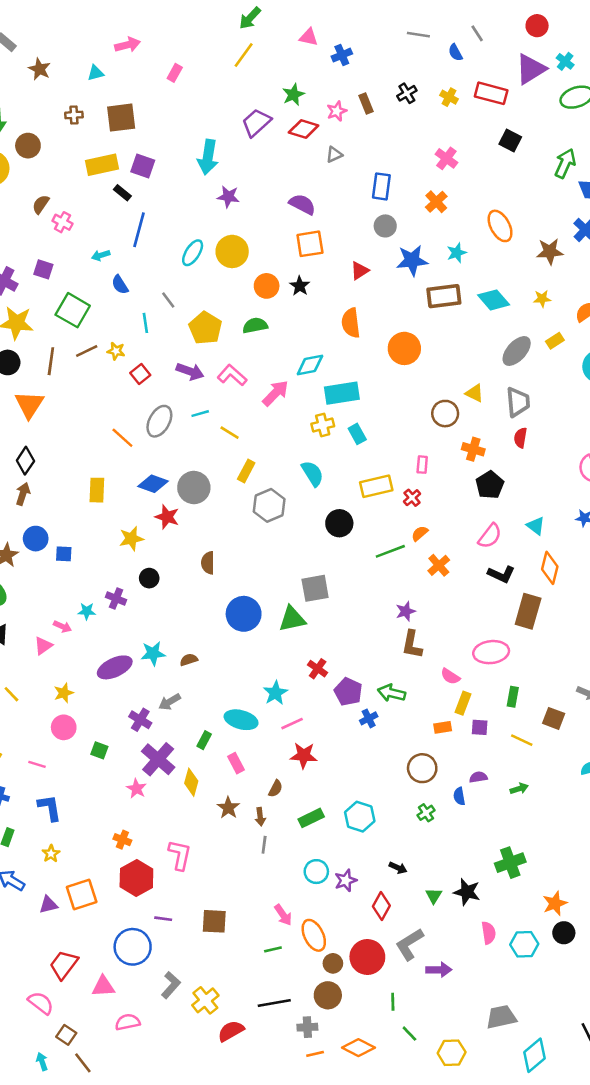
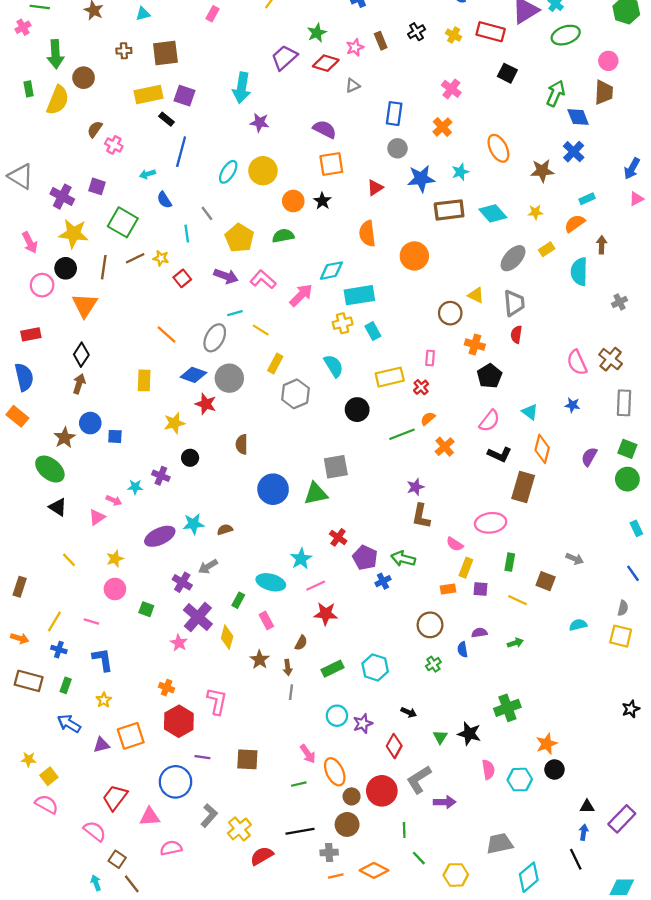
gray ellipse: (159, 421) -> (215, 338), moved

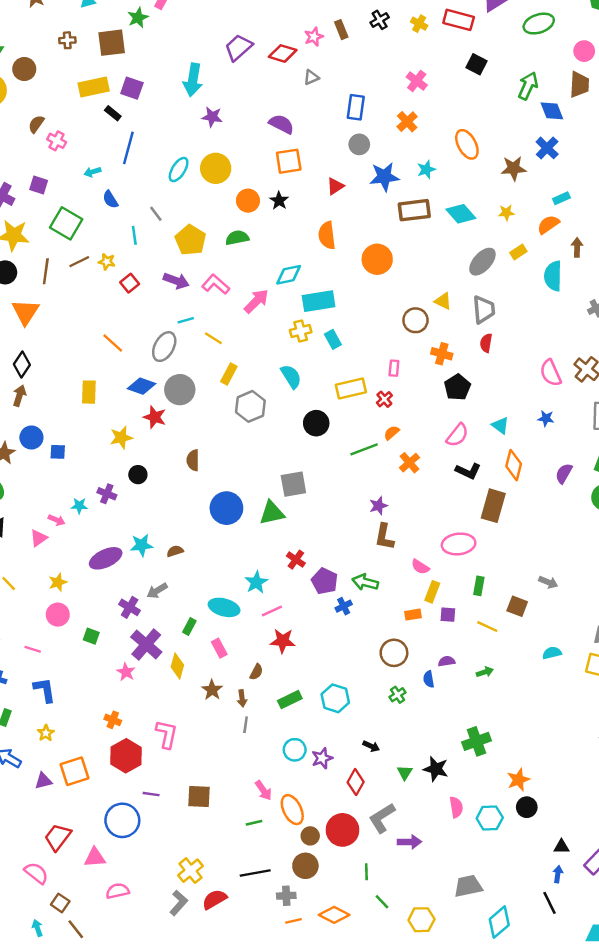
green star: (317, 33) -> (138, 18), moved
gray L-shape: (209, 815) -> (179, 903), moved

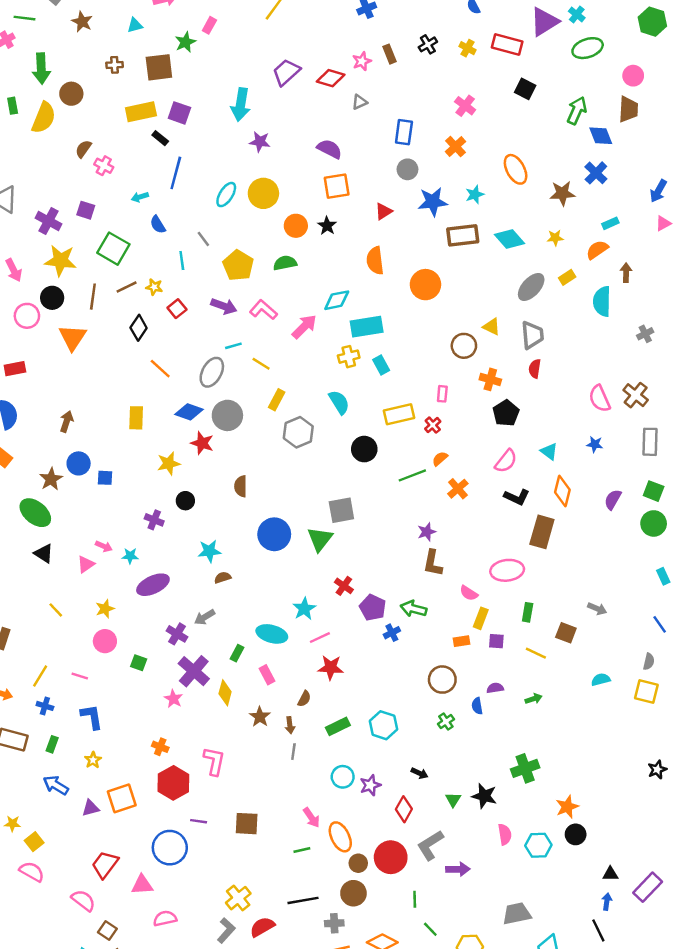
black diamond: (22, 365) -> (139, 328), moved
cyan star: (79, 506) -> (130, 556), moved
green triangle: (272, 513) -> (320, 539), turned -40
cyan star: (142, 545) -> (209, 551), moved

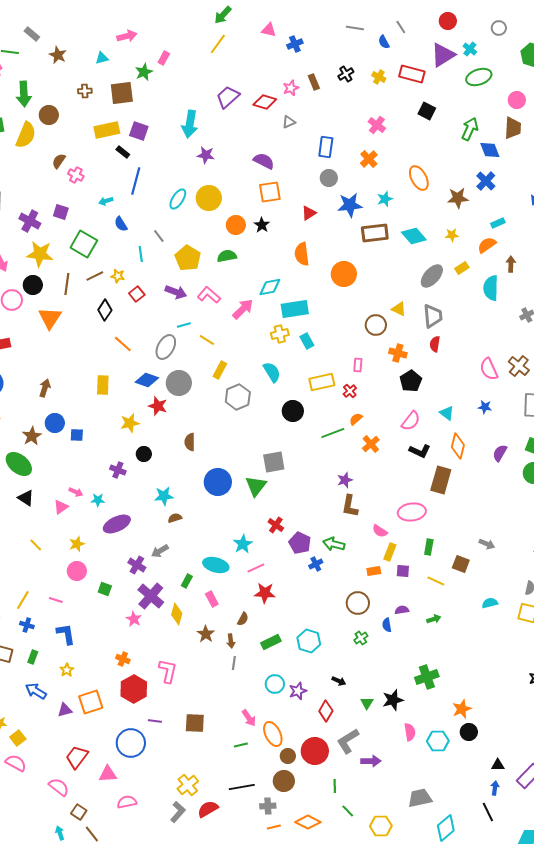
black star: (484, 796) -> (393, 700), turned -30

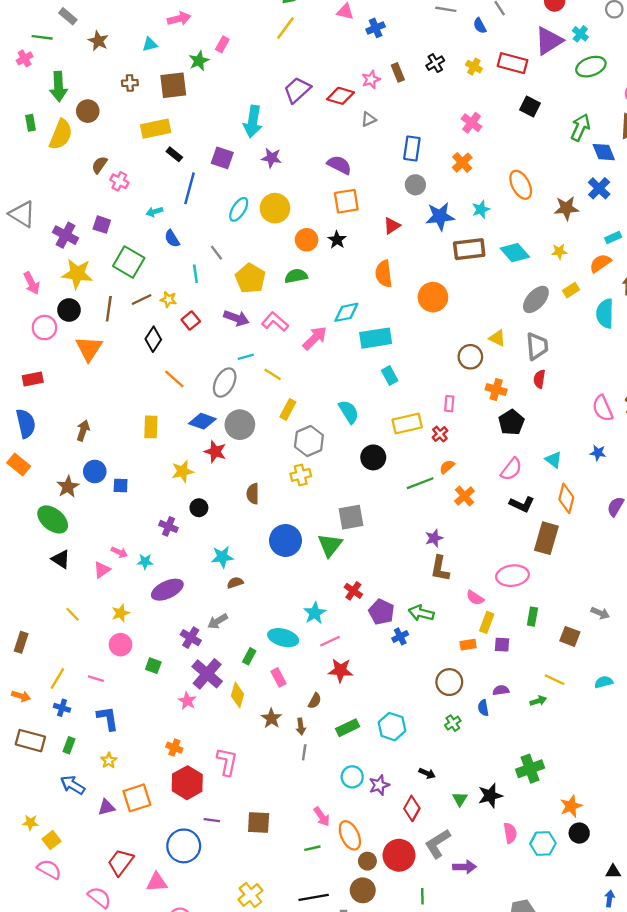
purple square: (139, 131) -> (222, 158), moved
yellow cross: (280, 334) -> (301, 475), moved
yellow line: (436, 581) -> (555, 680), moved

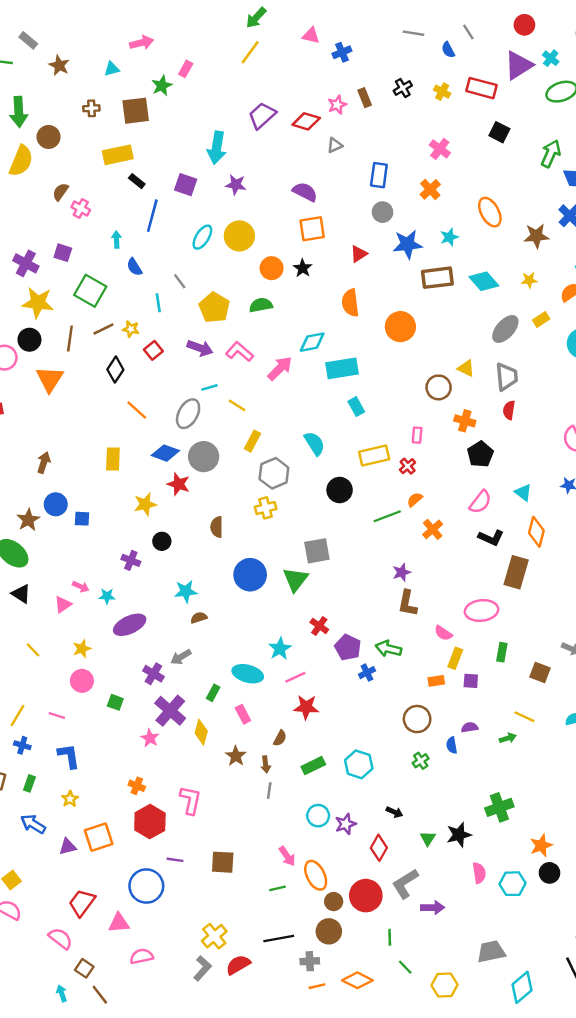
cyan arrow: (154, 212) -> (117, 240), turned 105

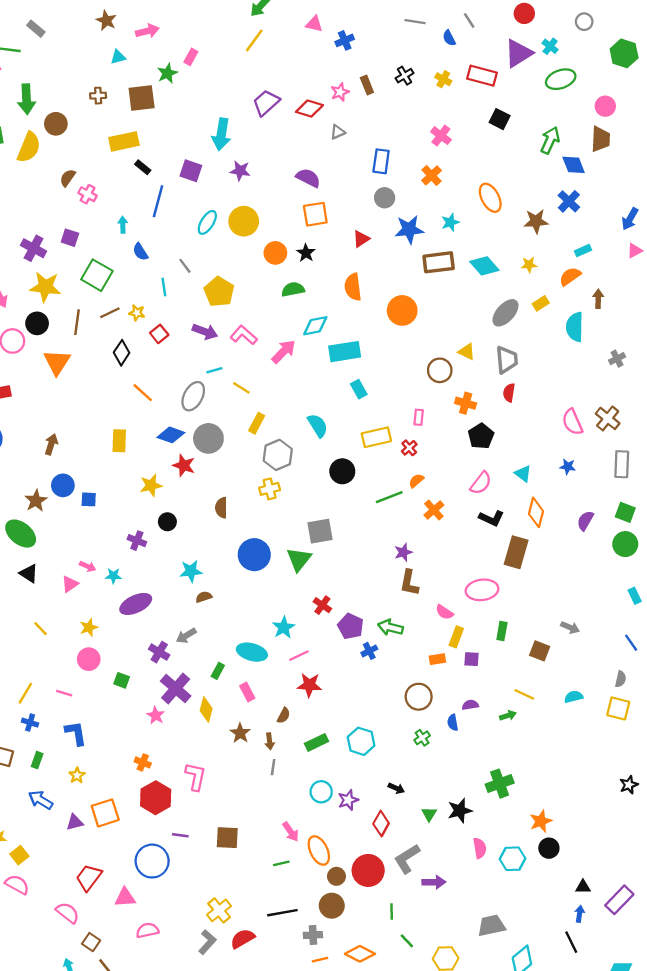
brown star: (59, 65) -> (106, 20), moved
green semicircle: (261, 305) -> (293, 289), moved

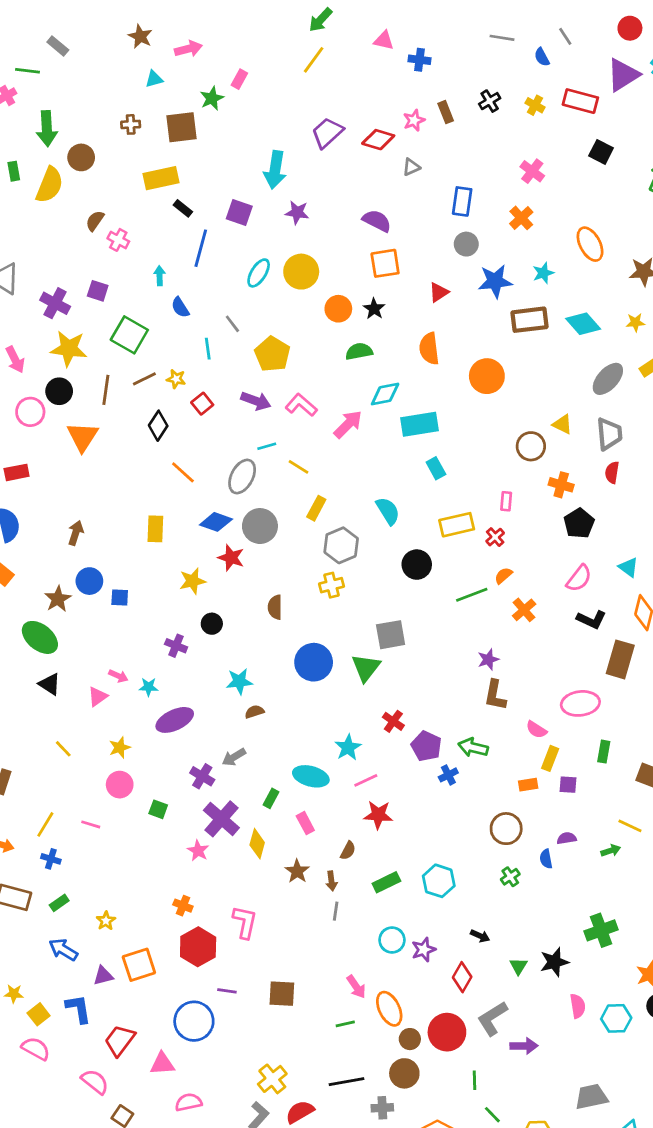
blue cross: (345, 40) -> (419, 60), turned 30
blue L-shape: (76, 733) -> (78, 1009), moved
green rectangle: (37, 760) -> (59, 903), turned 35

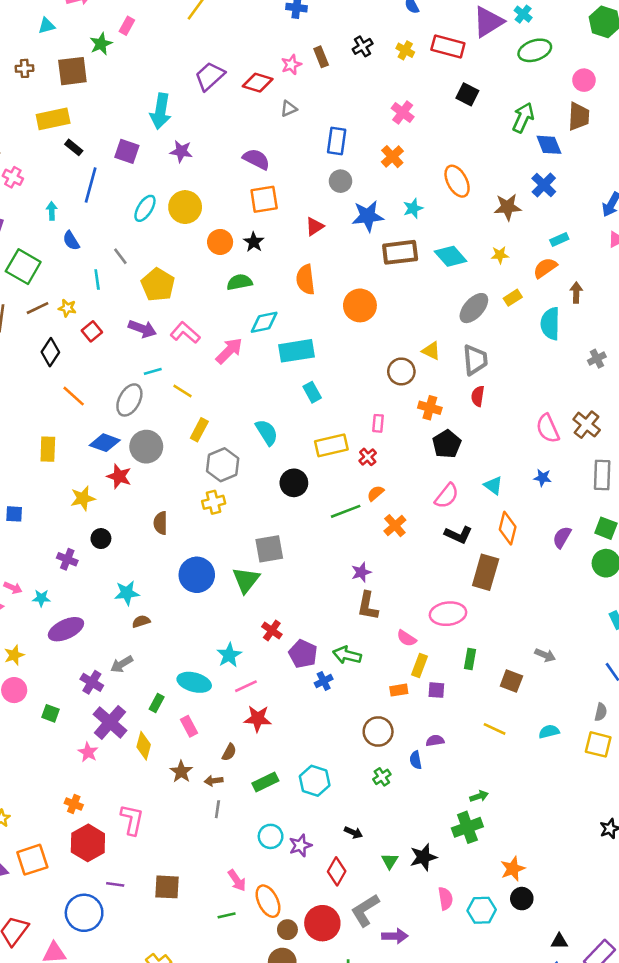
green arrow: (611, 851) -> (479, 796), moved
brown arrow: (331, 881) -> (214, 781), turned 90

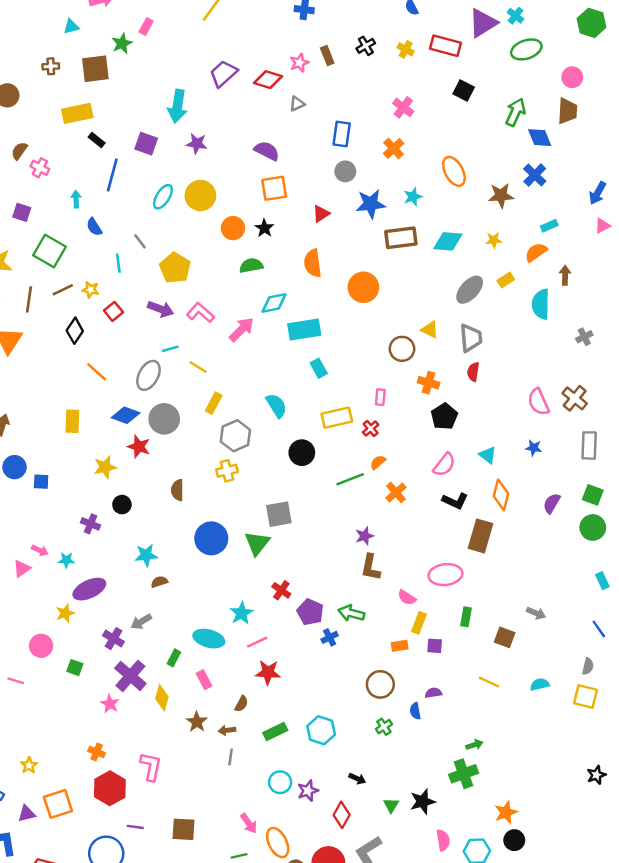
cyan diamond: (451, 256) -> (448, 241), turned -44
yellow star: (14, 655) -> (65, 613), moved

